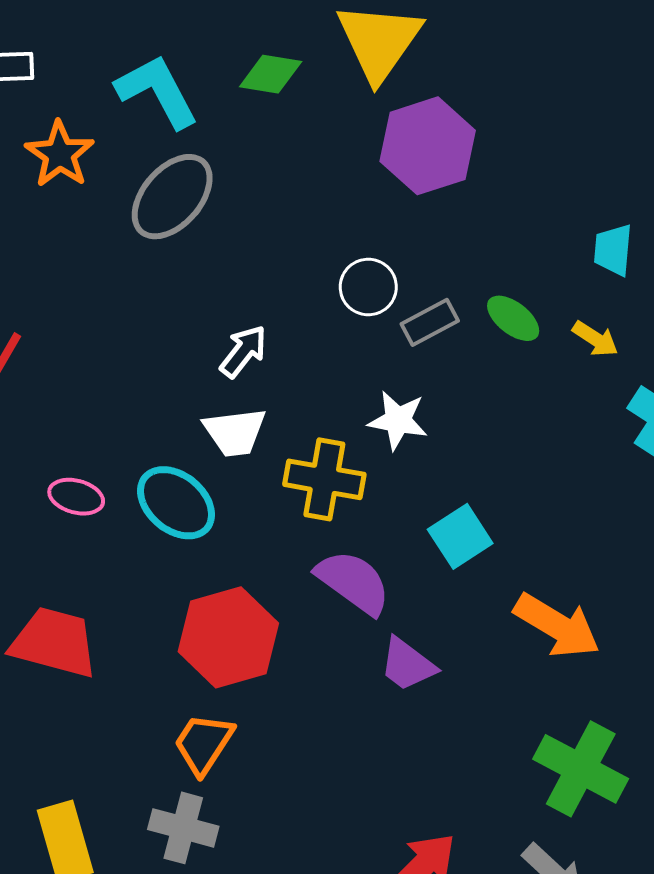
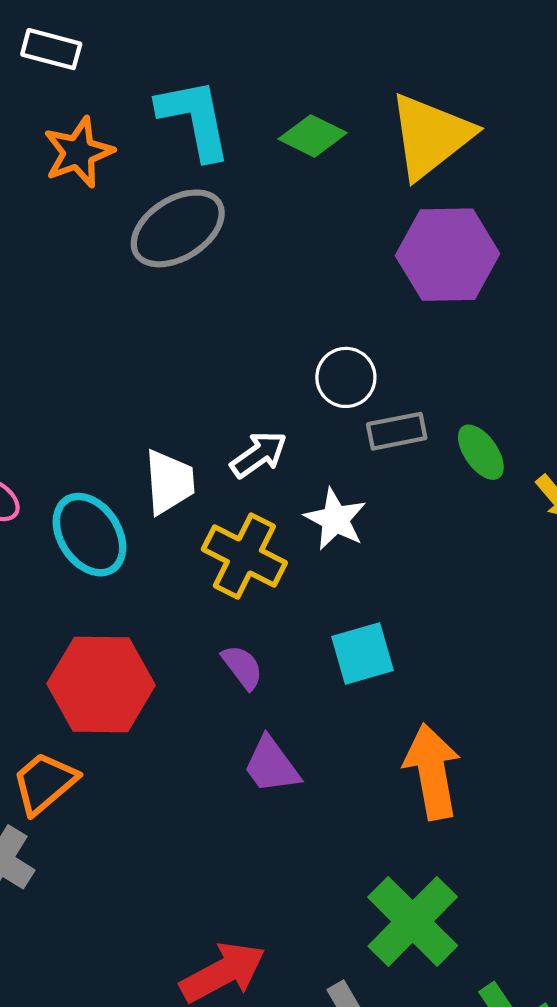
white arrow: (243, 351) -> (259, 455), moved
white trapezoid: (235, 432) -> (169, 482), turned -104
purple semicircle: (353, 582) -> (242, 667), size x0.6
orange arrow: (557, 626) -> (432, 772), turned -148

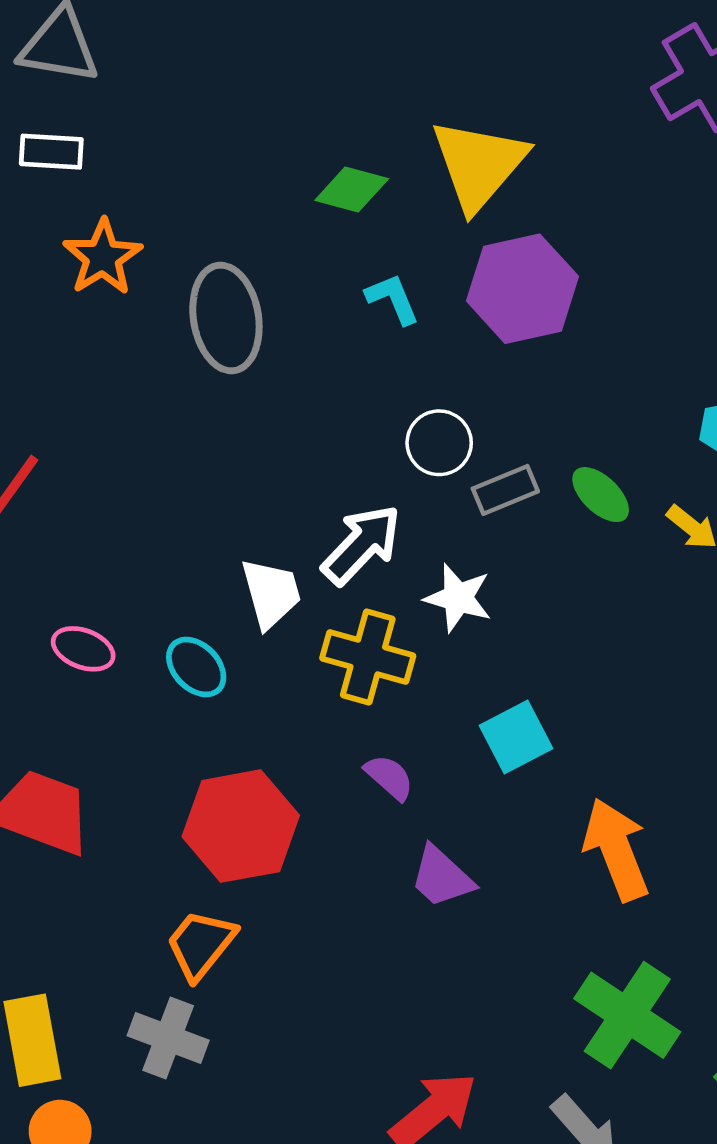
cyan L-shape: (195, 119) -> (393, 299), moved, size x0.6
gray ellipse: (178, 228) -> (226, 318), turned -56
white arrow: (259, 455) -> (362, 545), size x1.4
cyan ellipse: (89, 535) -> (196, 667), size x0.7

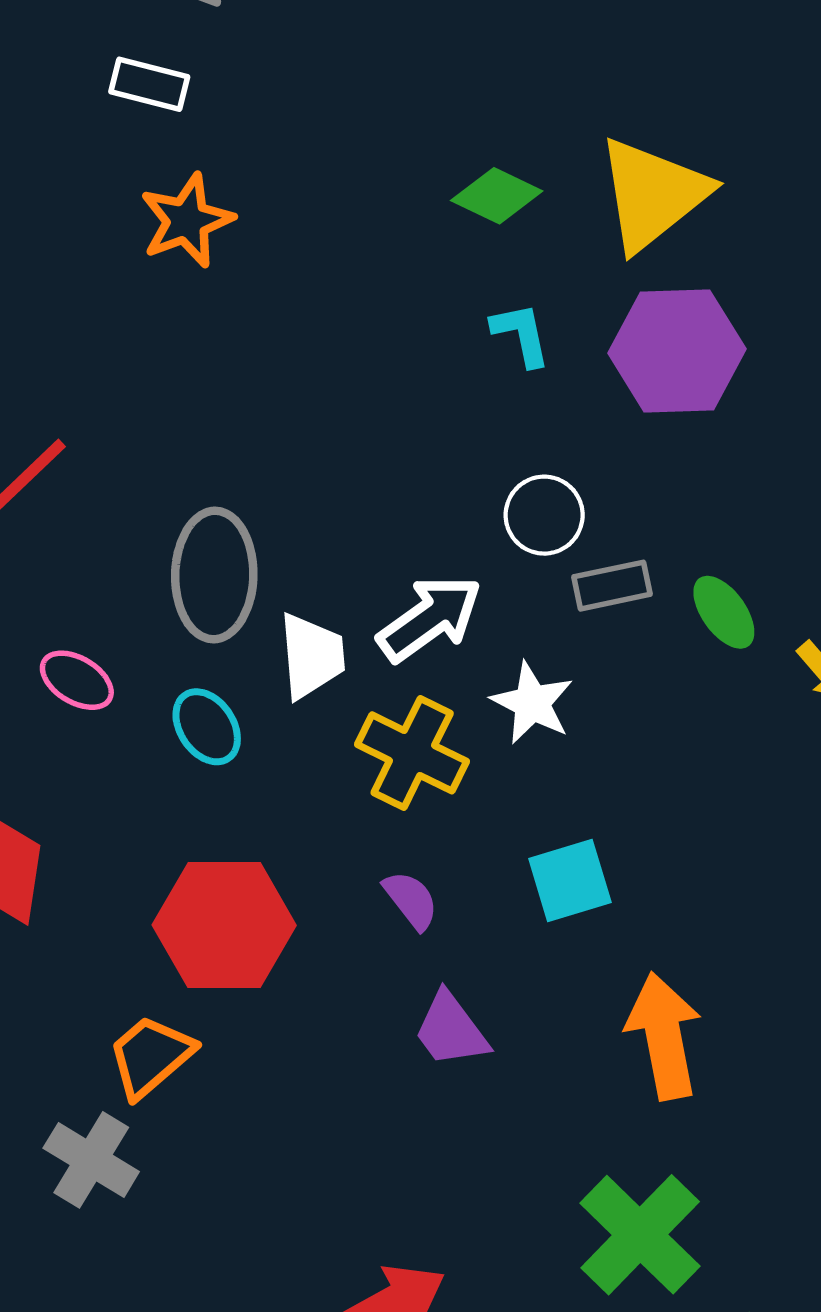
gray ellipse: (226, 318) -> (214, 575), moved

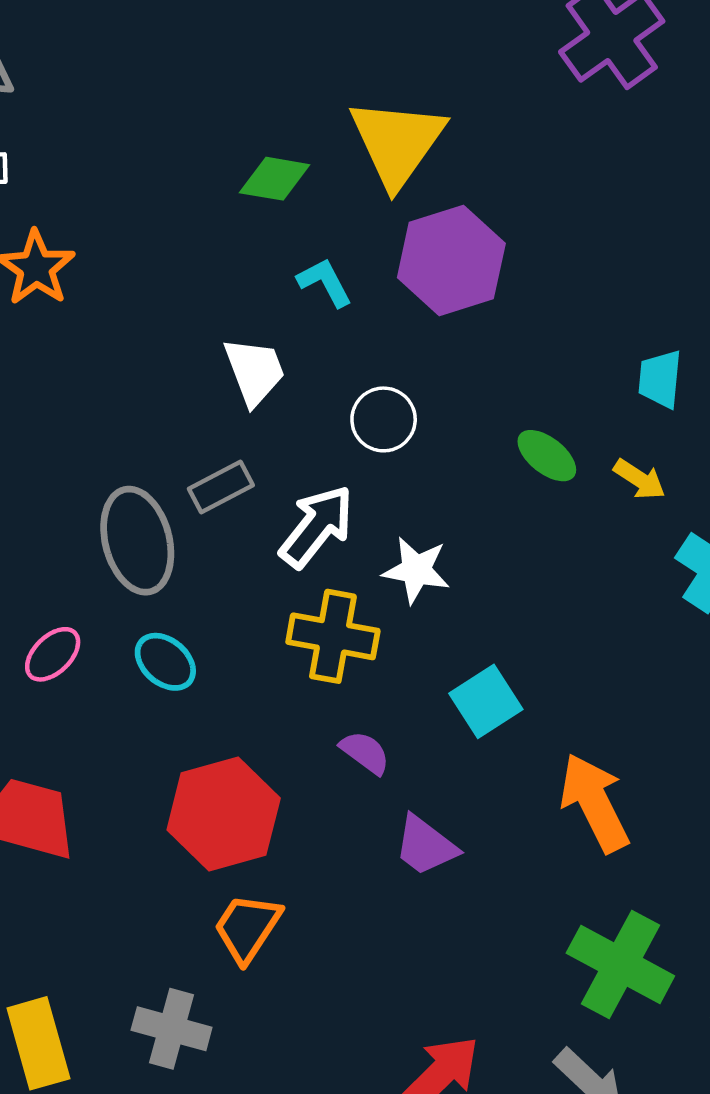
gray rectangle: (612, 586) -> (221, 487), moved
white trapezoid: (312, 656) -> (255, 371), moved
pink ellipse: (77, 680) -> (53, 654), turned -60
orange trapezoid: (150, 1056) -> (247, 928), moved

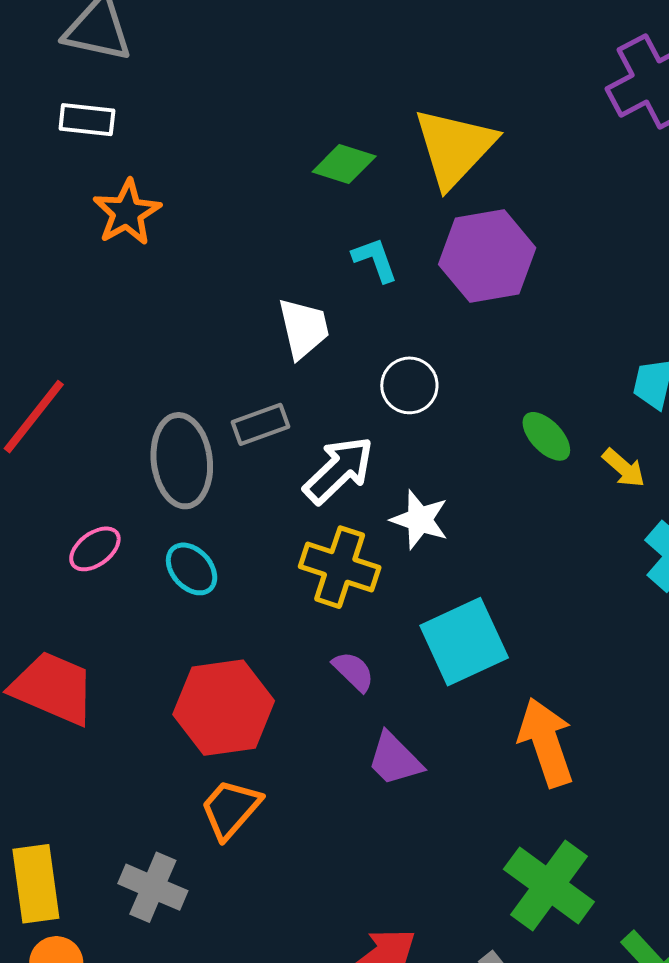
cyan square: (486, 701) -> (464, 642), size x1.4

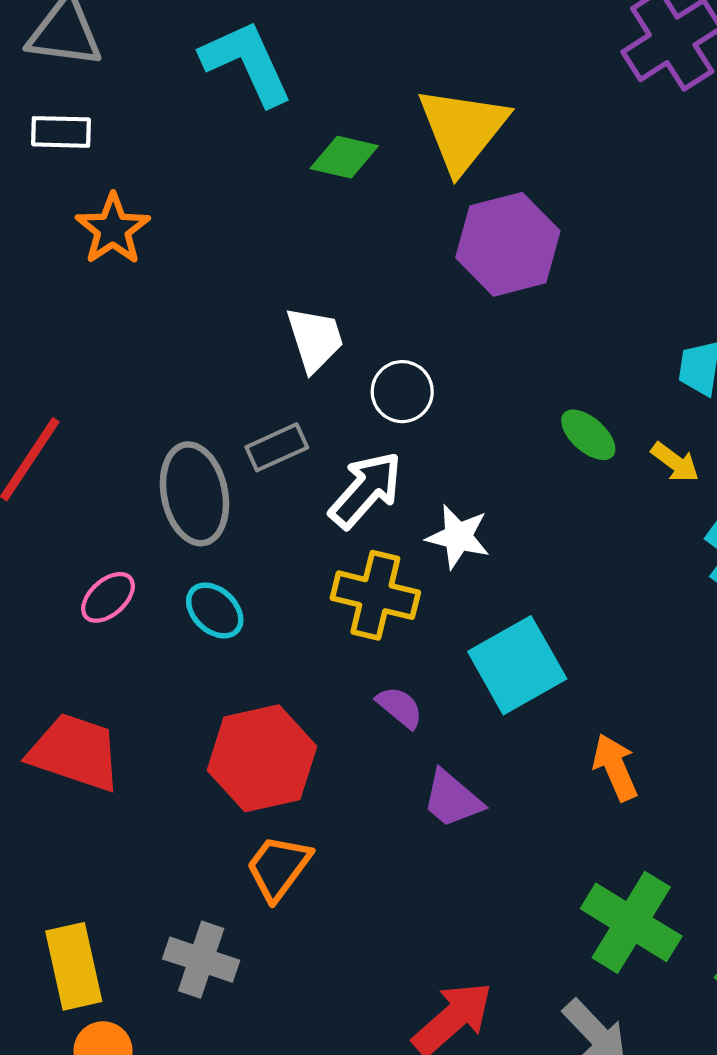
cyan L-shape: (375, 260) -> (247, 63), moved, size x1.8
white circle: (409, 385) -> (402, 392), moved
orange arrow: (546, 742) -> (615, 767), size x0.7

